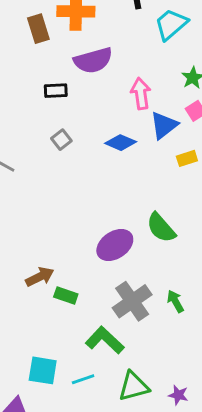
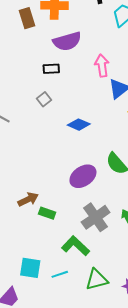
black rectangle: (56, 91) -> (51, 69), moved
blue diamond: (121, 143) -> (79, 125), moved

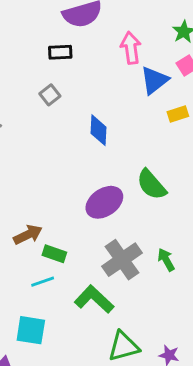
blue diamond: (79, 125) -> (98, 130), turned 70
cyan line: (60, 274) -> (43, 282), moved

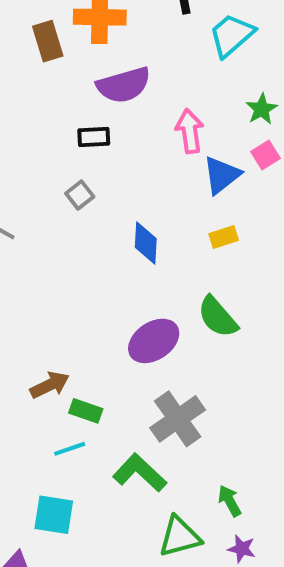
yellow rectangle: (178, 114) -> (224, 237), moved
green arrow: (166, 260) -> (230, 501), moved

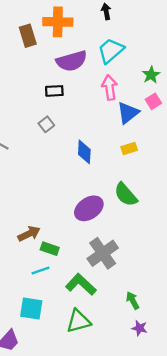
cyan trapezoid: (232, 35) -> (111, 51), moved
green triangle: (180, 537) -> (79, 321), moved

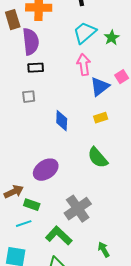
purple semicircle: (72, 61) -> (31, 42), moved, turned -80
green star: (151, 75) -> (112, 38), moved
gray square: (46, 124) -> (29, 97), turned 32
purple ellipse: (89, 208) -> (46, 170), moved

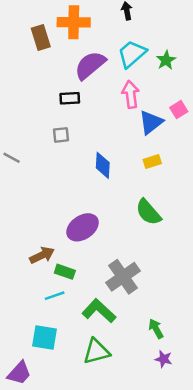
purple semicircle: (31, 42) -> (90, 65), moved, turned -124

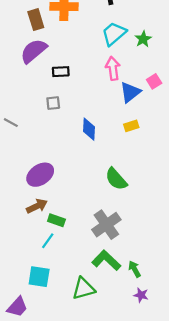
purple semicircle: (90, 65) -> (34, 51), moved
green semicircle: (148, 212) -> (116, 179), moved
purple ellipse: (83, 227) -> (40, 175), moved
cyan line: (55, 296) -> (48, 241), turned -35
green L-shape: (99, 311) -> (106, 260), moved

